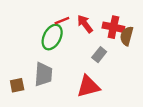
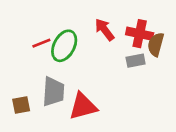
red line: (62, 21) -> (41, 43), moved
gray rectangle: (99, 55) -> (136, 61), moved, turned 40
red triangle: (88, 86) -> (83, 106), moved

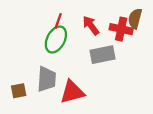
red line: (41, 43) -> (58, 21), moved, turned -49
brown semicircle: (156, 44) -> (135, 19), moved
gray rectangle: (136, 61) -> (102, 55), moved, size x1.5

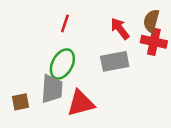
red arrow: (91, 26) -> (120, 29), moved
red cross: (121, 29) -> (154, 42), moved
green ellipse: (56, 40) -> (62, 64), moved

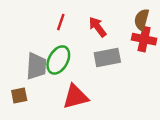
red arrow: (120, 29) -> (98, 27), moved
gray trapezoid: (52, 89) -> (36, 66), moved

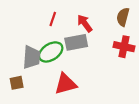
red cross: (144, 39) -> (124, 47), moved
gray rectangle: (107, 58) -> (76, 42), moved
green ellipse: (58, 60) -> (51, 52), turned 30

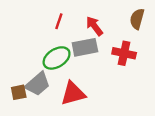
red cross: (124, 47) -> (124, 53), moved
gray trapezoid: (32, 57) -> (38, 84), moved, turned 45

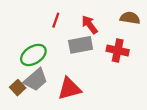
brown semicircle: (137, 19) -> (130, 18), turned 84
green ellipse: (57, 58) -> (33, 55), moved
brown square: (19, 92) -> (18, 88), turned -32

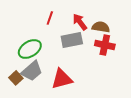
brown semicircle: (130, 18) -> (101, 27), moved

